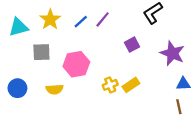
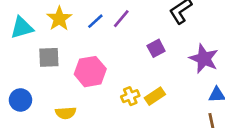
yellow semicircle: (55, 89) -> (66, 113), moved

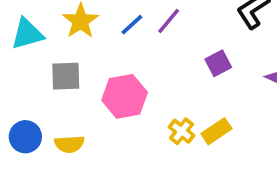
yellow cross: (130, 96) -> (182, 131), turned -30
yellow semicircle: (66, 113) -> (69, 144), moved

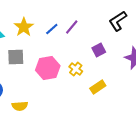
yellow cross: (182, 131) -> (76, 69), moved
yellow semicircle: (69, 144) -> (20, 106), moved

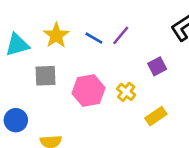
blue line: (52, 29) -> (94, 38), turned 72

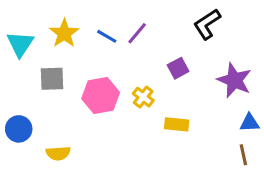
cyan triangle: (17, 45) -> (20, 44), turned -40
yellow rectangle: (156, 116) -> (177, 124), turned 40

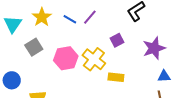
gray square: (52, 79) -> (34, 47), turned -30
purple star: (234, 80) -> (154, 48), turned 30
yellow cross: (143, 97) -> (94, 59), size x1.6

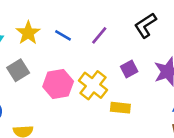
purple line: (90, 17) -> (99, 35), moved
purple square: (117, 40) -> (129, 69), moved

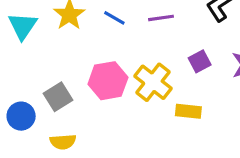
purple line: (99, 35) -> (161, 18), turned 42
gray square: (18, 70) -> (58, 97), moved

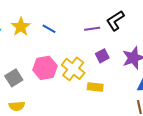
purple line: (161, 18) -> (92, 29), moved

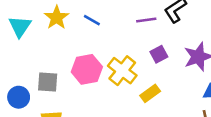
gray square: (14, 78) -> (48, 82), turned 36
yellow rectangle: (95, 87) -> (150, 93), turned -42

